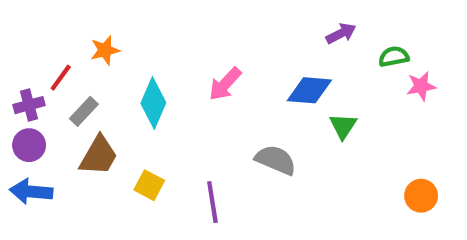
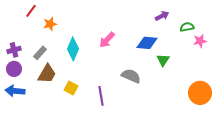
red line: (61, 78) -> (31, 11), moved
orange circle: (421, 196) -> (200, 93), size x1.5

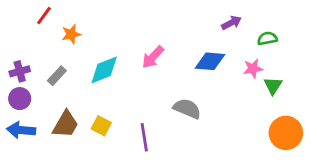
pink star: (200, 41) -> (253, 69), moved
cyan diamond: (73, 49) -> (104, 70), turned 45
green triangle: (163, 60) -> (273, 86), moved
brown trapezoid: (47, 74) -> (65, 124), moved

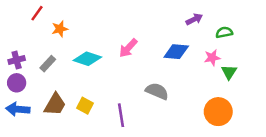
cyan diamond: (104, 70) -> (87, 59), turned 40
orange circle: (286, 133) -> (218, 112), moved

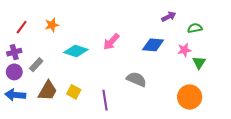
red line: (37, 13) -> (22, 27), moved
gray rectangle: (48, 64) -> (36, 65), moved

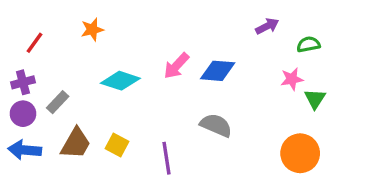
orange star: (52, 25) -> (92, 30), moved
blue diamond: (153, 45) -> (218, 71), moved

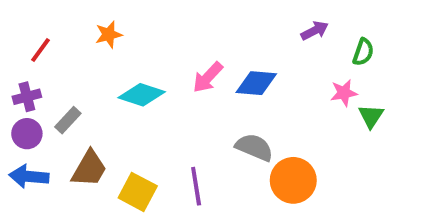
green semicircle: (308, 44) -> (363, 52), turned 120
yellow square: (117, 145) -> (138, 192), moved, size x1.4
orange circle: (300, 153) -> (293, 180), moved

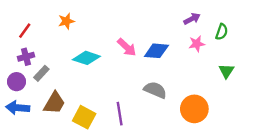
pink arrow: (208, 77) -> (127, 47), turned -90
pink star: (344, 93) -> (197, 44), moved
purple cross: (27, 97) -> (26, 57), moved
orange circle: (293, 180) -> (194, 109), moved

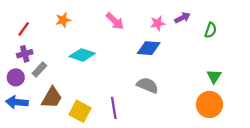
pink star: (197, 44) -> (158, 23), moved
pink arrow: (127, 47) -> (115, 21), moved
green triangle: (226, 71) -> (214, 76), moved
orange circle: (194, 109) -> (209, 104), moved

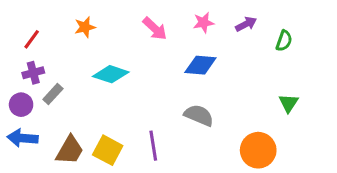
pink star: (158, 23) -> (203, 23), moved
brown trapezoid: (52, 98) -> (70, 150), moved
orange circle: (209, 104) -> (258, 150), moved

